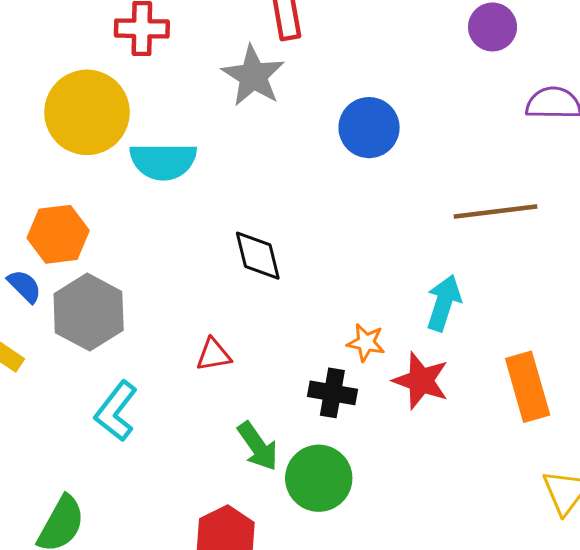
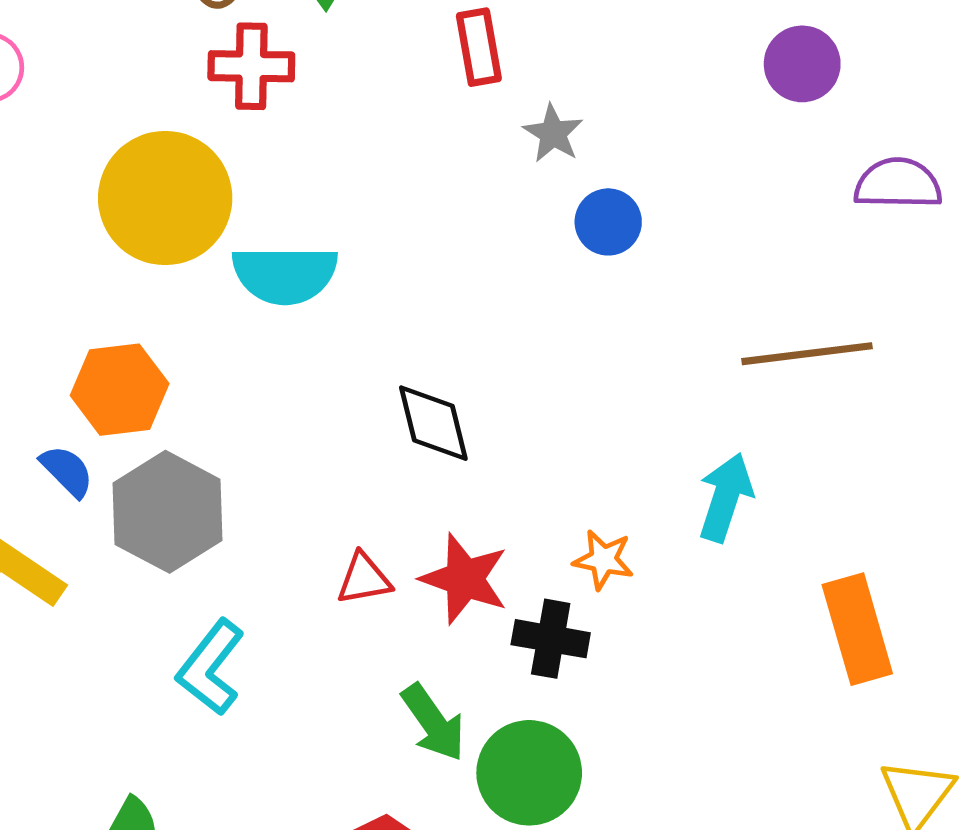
gray star: (253, 76) -> (553, 133), moved, size x0.6
blue circle: (369, 128) -> (608, 222), size x0.7
red star: (421, 381) -> (464, 579), moved

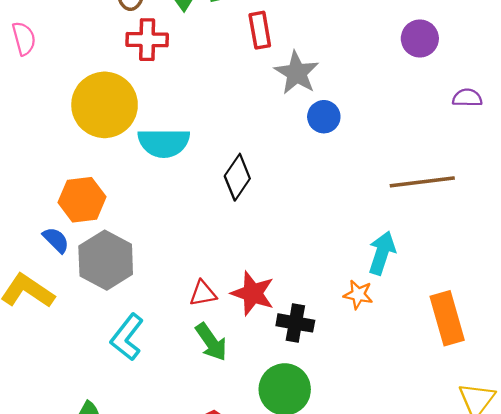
gray star: (553, 133) -> (297, 73), size x1.5
purple semicircle: (898, 184) -> (467, 98), size x0.7
black diamond: (433, 423) -> (237, 177), moved, turned 48
orange star: (603, 560) -> (358, 295), moved
green arrow: (433, 723) -> (211, 342), moved

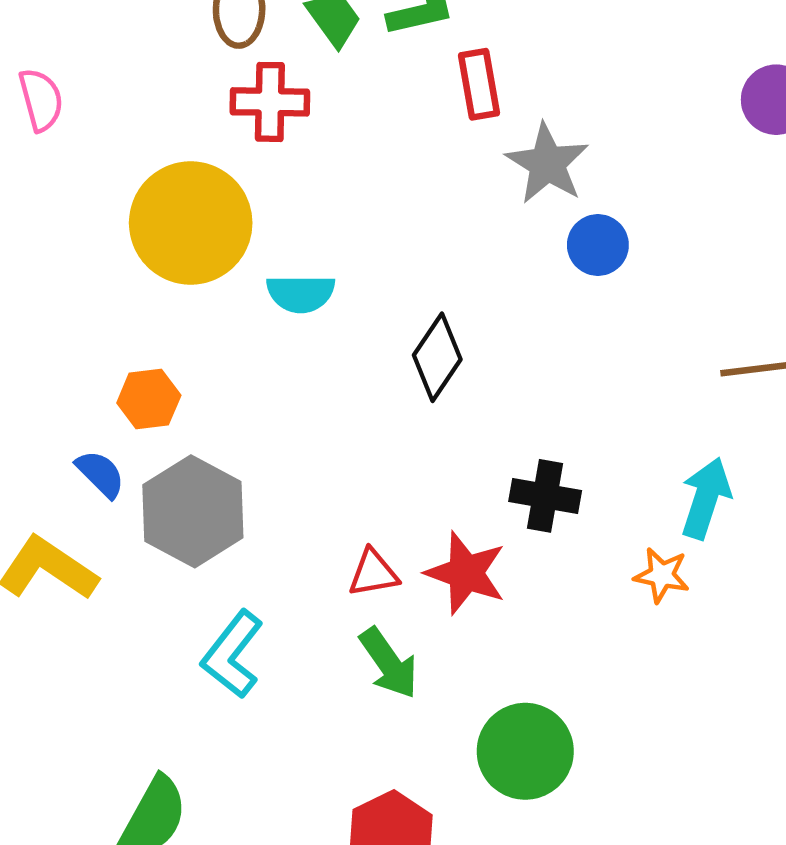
cyan semicircle: (164, 143) -> (301, 293), size x0.7
orange hexagon: (82, 200) -> (149, 399), size x0.7
black cross: (295, 323) -> (545, 496), moved

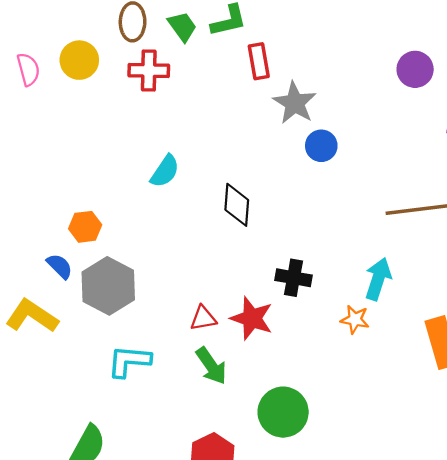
yellow circle: (191, 223) -> (79, 60), moved, size x0.6
cyan semicircle: (301, 293) -> (165, 171), turned -56
black diamond: (437, 357) -> (237, 205), turned -30
cyan L-shape: (232, 654) -> (129, 361), turned 57

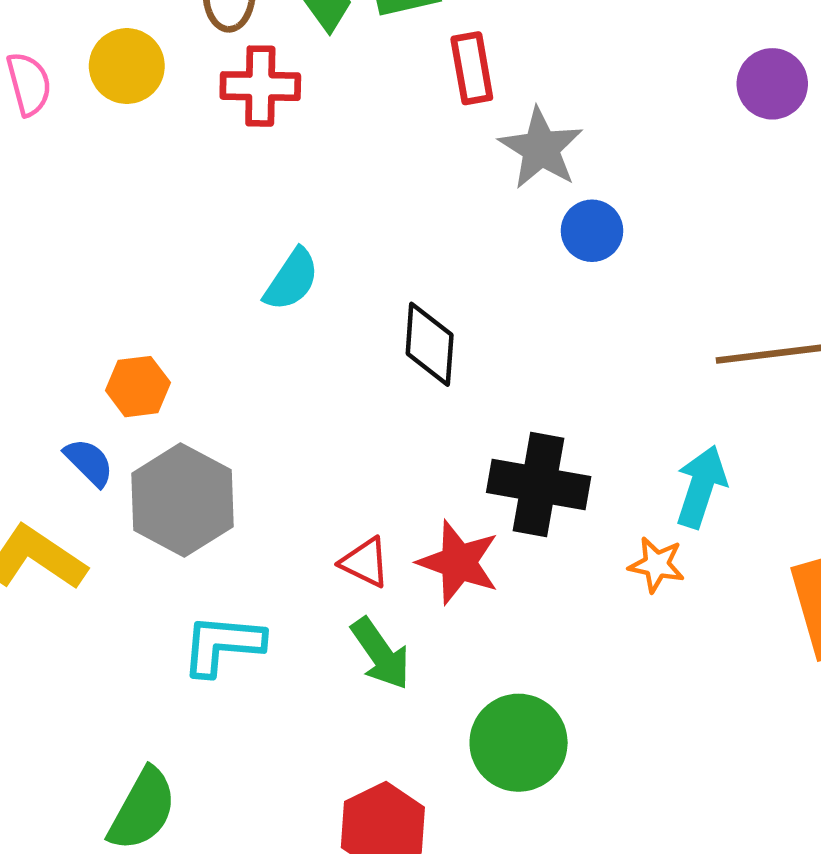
black cross: (293, 278) -> (539, 484), size x1.4
red triangle: (203, 318) -> (365, 562), turned 36

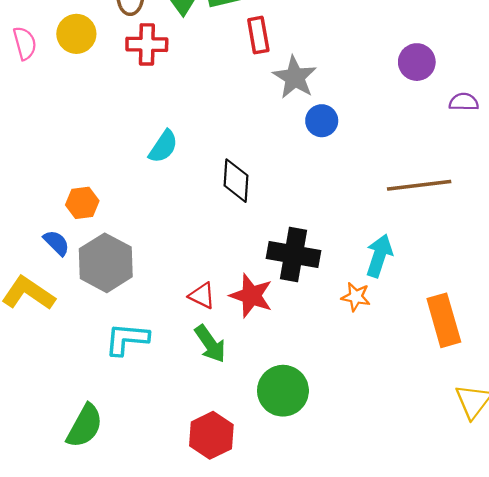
purple circle: (772, 84) -> (417, 62), moved

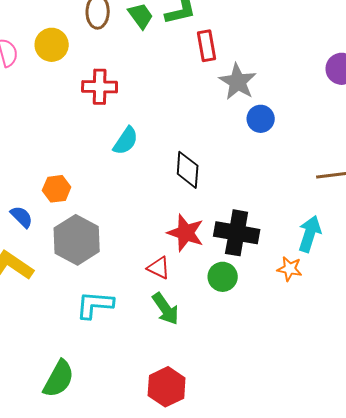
red cross: (147, 44) -> (100, 87), moved
blue semicircle: (56, 243) -> (22, 217), moved
red star: (251, 296) -> (186, 233), moved
green circle: (283, 391) -> (223, 277), moved, size x0.7

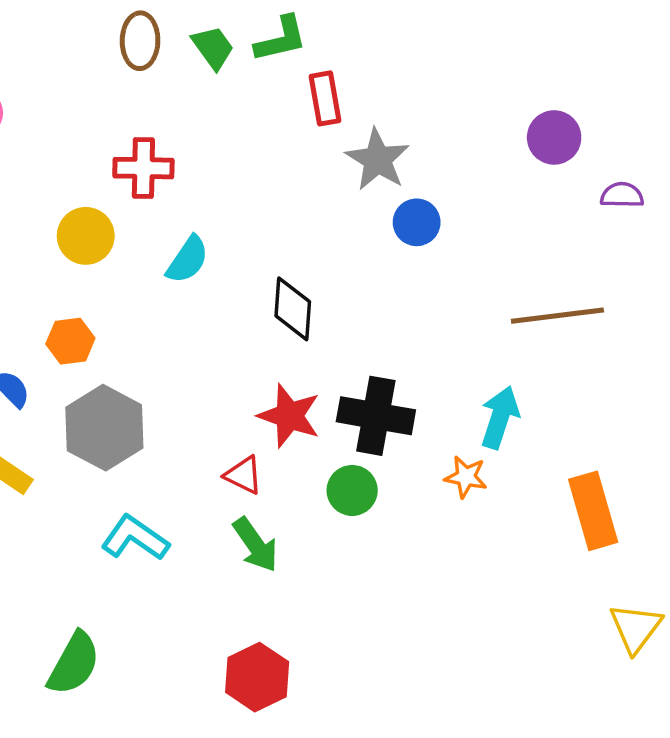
yellow circle: (52, 45) -> (86, 236), moved
cyan L-shape: (95, 305) -> (135, 538), turned 30

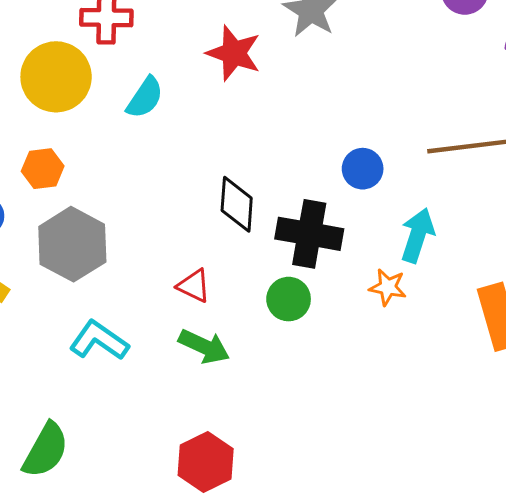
blue circle: (417, 222) -> (363, 169), moved
yellow circle: (86, 236) -> (56, 77), size x1.4
black diamond: (293, 309) -> (237, 204), moved
red star: (289, 416) -> (234, 53), moved
green arrow: (255, 545) -> (204, 346), turned -30

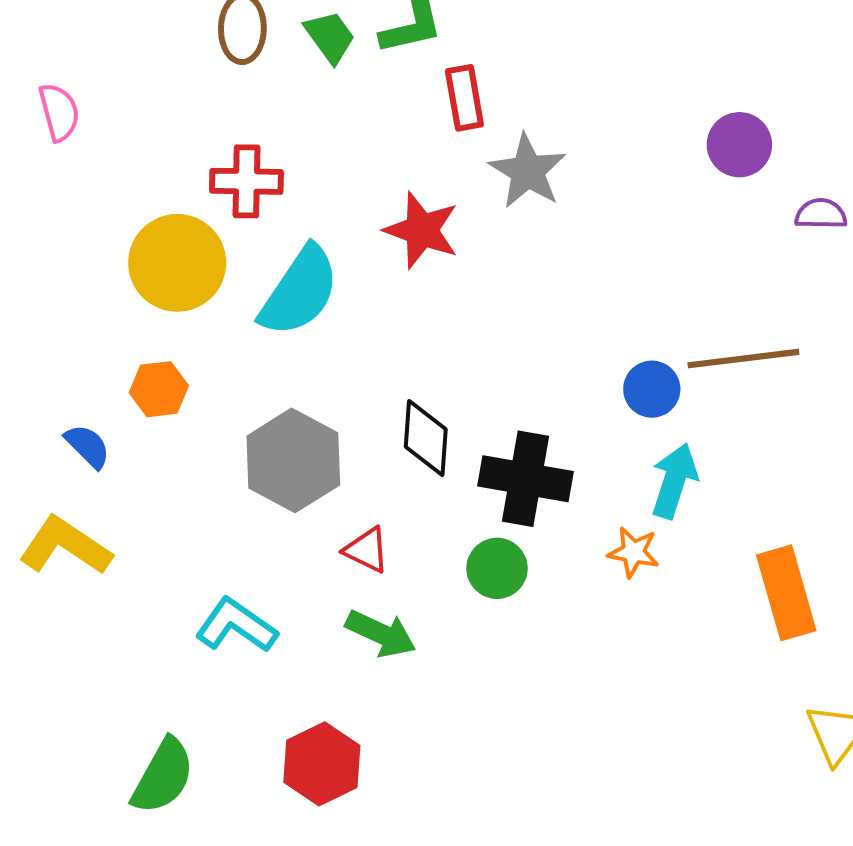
cyan semicircle: (145, 98) -> (299, 291), size x1.6
blue circle: (363, 169) -> (652, 389), moved
gray hexagon: (72, 244) -> (293, 460), moved
red hexagon: (206, 462) -> (322, 764), moved

